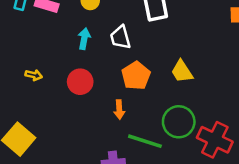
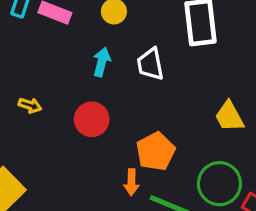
orange pentagon: (136, 76) -> (156, 151), moved
orange arrow: (119, 109) -> (131, 182), moved

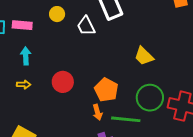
cyan arrow: (102, 62) -> (26, 56), moved
white trapezoid: (150, 64) -> (86, 26), moved

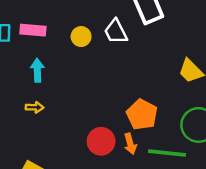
yellow circle: (57, 14) -> (81, 37), moved
red circle: (63, 82) -> (101, 141), moved

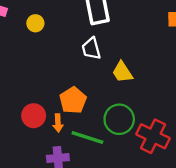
white trapezoid: (116, 32) -> (91, 49), moved

